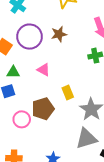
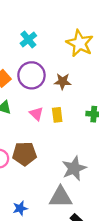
yellow rectangle: (68, 93) -> (57, 115), moved

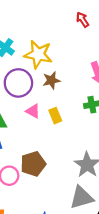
yellow star: (80, 43) -> (38, 54), moved
pink triangle: (36, 114) -> (33, 111), moved

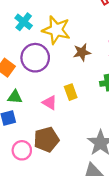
brown star: (51, 80) -> (82, 52), moved
pink triangle: (33, 111) -> (50, 103), moved

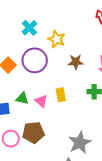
yellow star: (56, 30) -> (57, 39), size x0.7
green triangle: (15, 97) -> (22, 98), moved

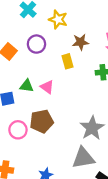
purple circle: (35, 60) -> (36, 44), size x0.7
yellow rectangle: (61, 95) -> (68, 61), moved

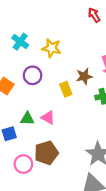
brown star: (81, 42) -> (84, 76), moved

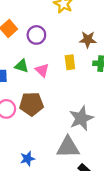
purple circle: (33, 75) -> (36, 35), moved
yellow rectangle: (66, 89) -> (70, 62), moved

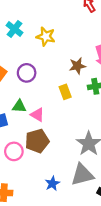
pink triangle: (42, 70) -> (37, 115), moved
blue star: (27, 159) -> (52, 183), moved

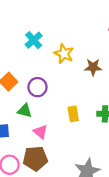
brown star: (77, 66) -> (93, 67), moved
green triangle: (19, 106) -> (25, 111), moved

